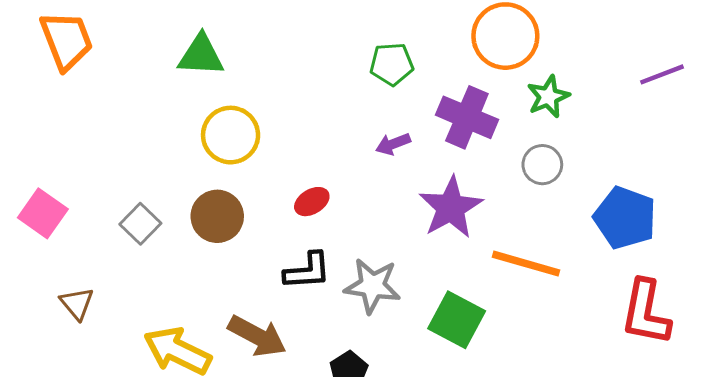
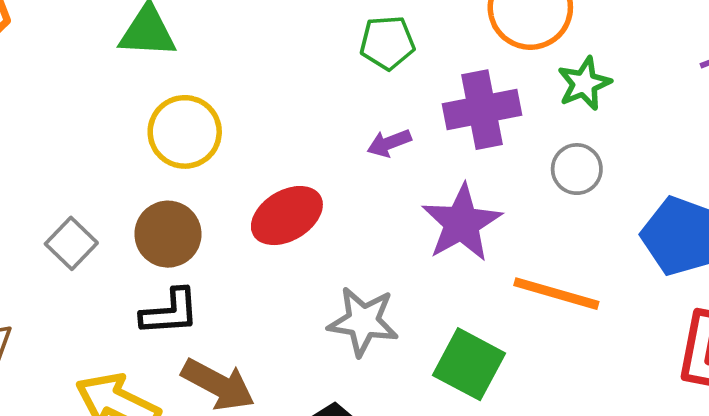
purple cross: (467, 117) -> (482, 110), turned -34
red ellipse: (312, 202) -> (287, 216), size x1.6
black L-shape: (307, 271) -> (170, 312), moved

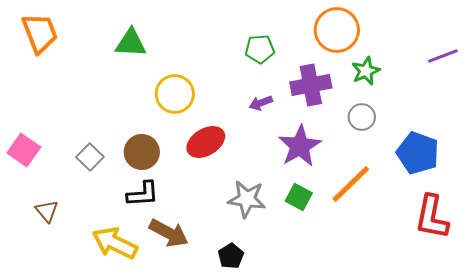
yellow circle: (185, 132) -> (175, 94), moved
orange line: (556, 294) -> (351, 184), turned -60
green square: (469, 364) -> (299, 197), moved, size x0.7

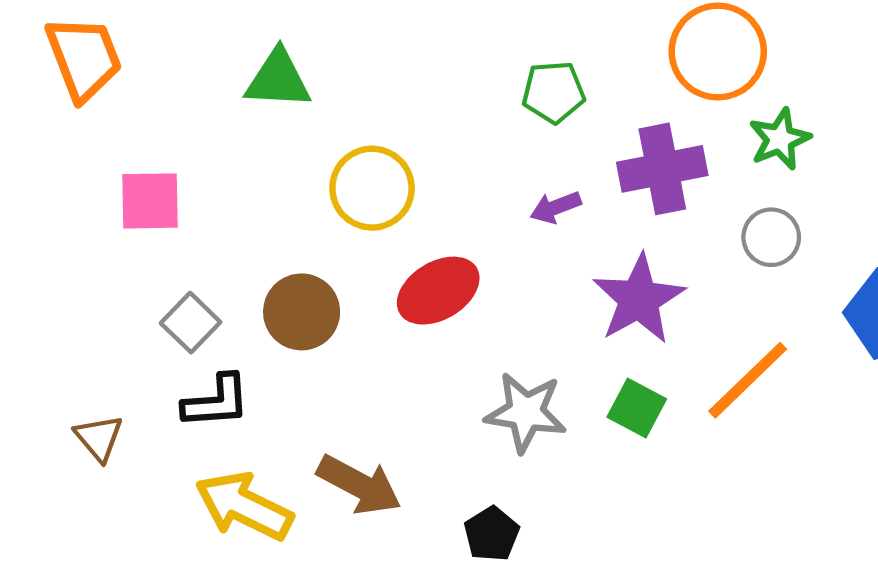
pink square: (24, 150) -> (150, 201), moved, turned -36
black L-shape: (143, 194) -> (216, 402), moved

